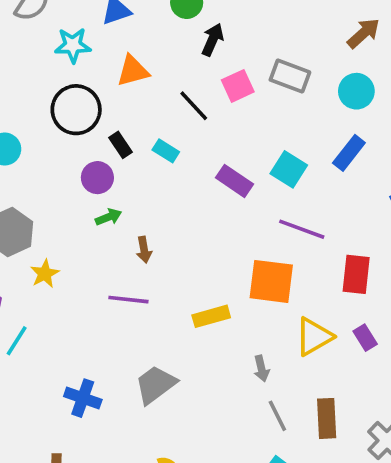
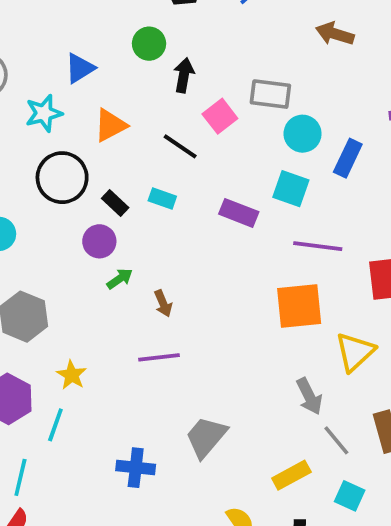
brown arrow: (363, 33) -> (335, 34), turned -108
cyan circle: (356, 91) -> (303, 134), moved
yellow star: (45, 274) -> (72, 375), moved
yellow rectangle: (211, 316) -> (291, 475), moved
gray arrow: (261, 369) -> (309, 396), size x1.4

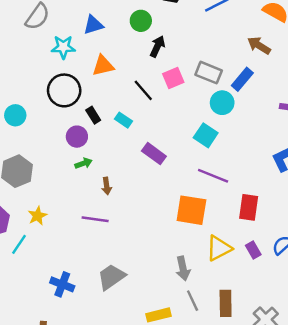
blue rectangle: (348, 158) -> (242, 79), moved
purple rectangle: (239, 213) -> (154, 154), moved

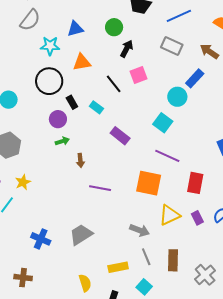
gray rectangle: (209, 73) -> (172, 46), moved
purple line: (95, 219) -> (100, 188), moved
gray arrow: (183, 268) -> (140, 230), turned -60

